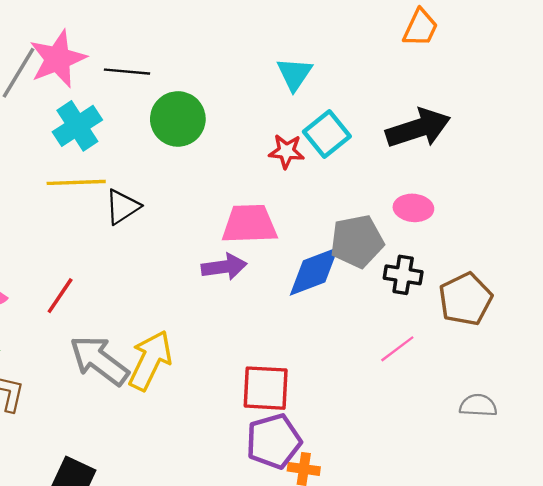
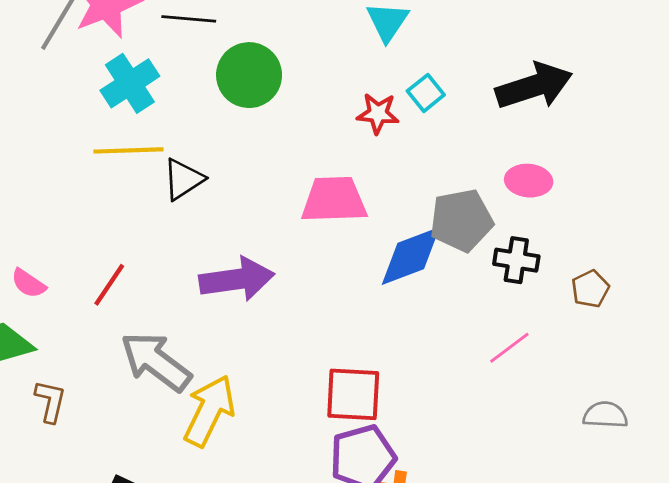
cyan square: (327, 134) -> (426, 93), size x0.7
purple arrow: (224, 267) -> (237, 279), moved, size x1.4
brown pentagon: (465, 299) -> (590, 289), size x0.6
yellow arrow: (150, 360) -> (209, 411), moved

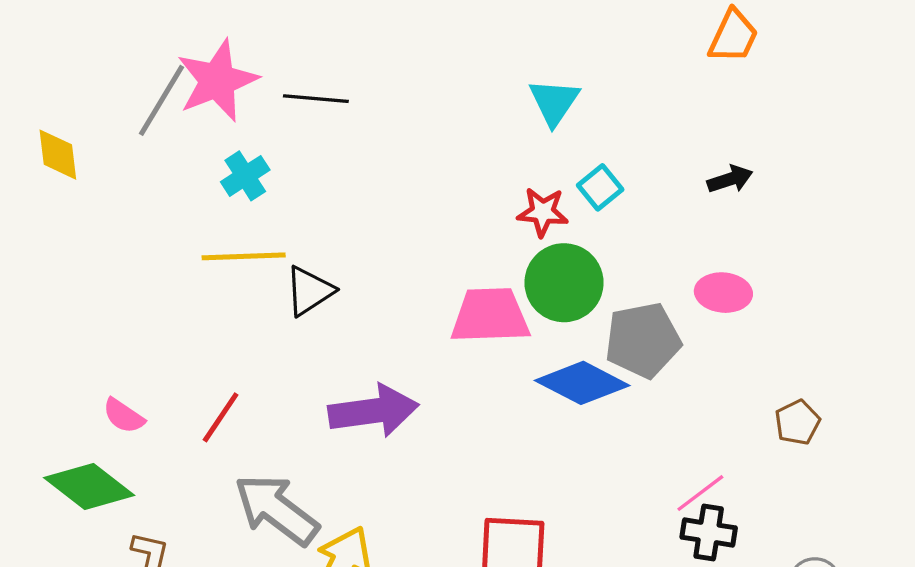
green circle: (249, 75) -> (564, 283), moved
cyan cross: (130, 83) -> (245, 176), size x0.7
black arrow: (534, 86) -> (730, 179), size x0.5
blue diamond: (411, 256) -> (582, 383), turned 48
black cross: (516, 260) -> (709, 532), moved

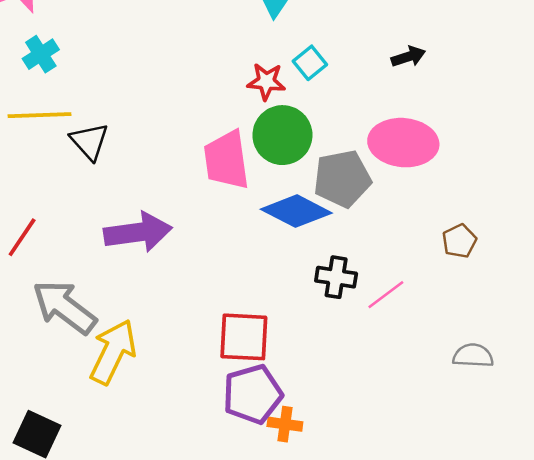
black triangle: (309, 291) -> (89, 141), turned -39
pink ellipse: (723, 293) -> (403, 143), size x1.6
pink trapezoid: (490, 316) -> (226, 160), turned -96
black cross: (709, 532) -> (336, 277), moved

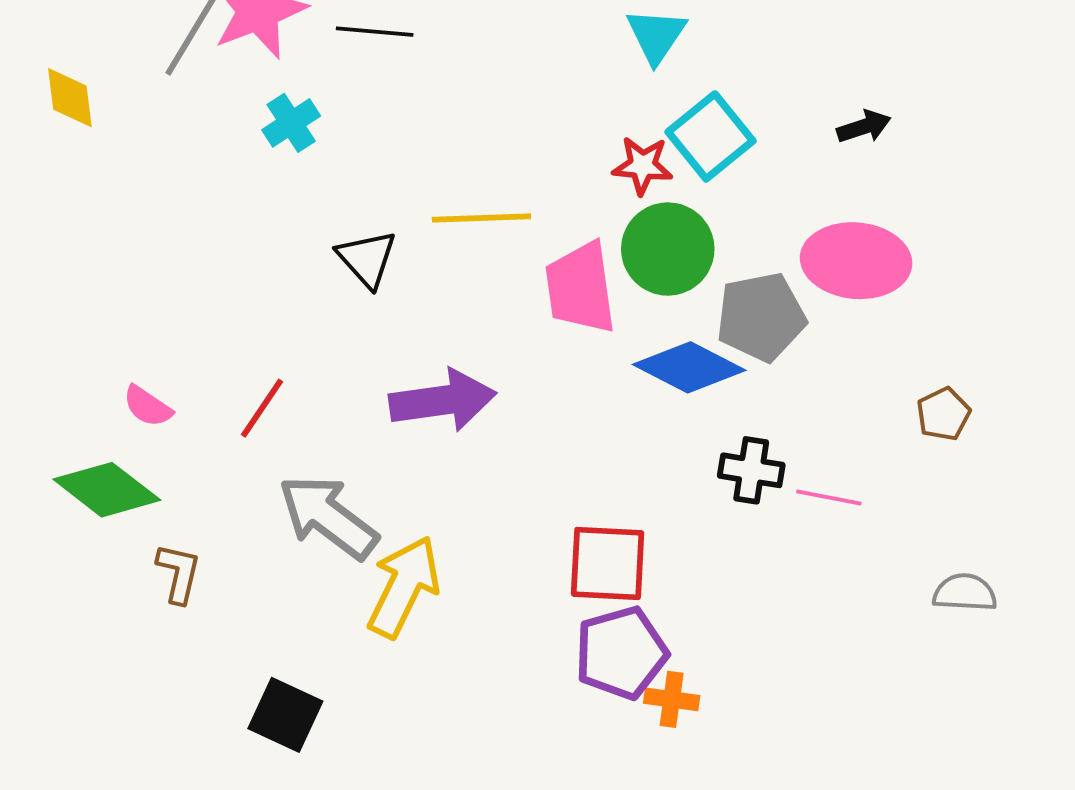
cyan square: (310, 63) -> (710, 136), size x1.6
yellow line: (40, 115) -> (481, 218), moved
pink line: (386, 295) -> (829, 497), turned 48

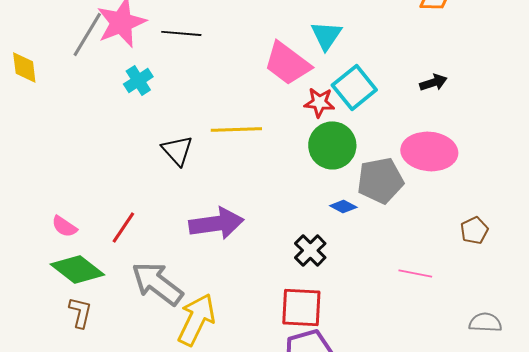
pink trapezoid: (580, 288) -> (287, 63), moved, turned -45
blue diamond: (689, 367) -> (343, 206), size x0.5
black cross: (751, 470) -> (310, 250), moved, turned 36
green diamond: (107, 490) -> (77, 269), moved

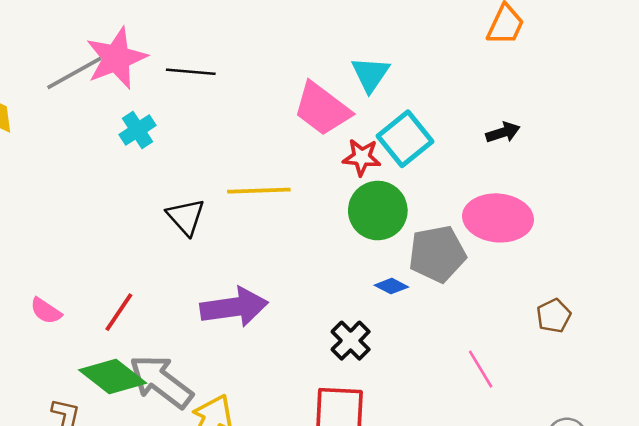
gray line: (87, 34) -> (74, 73), turned 30
green diamond: (77, 269) -> (113, 377), moved
pink line: (415, 273) -> (481, 369), turned 48

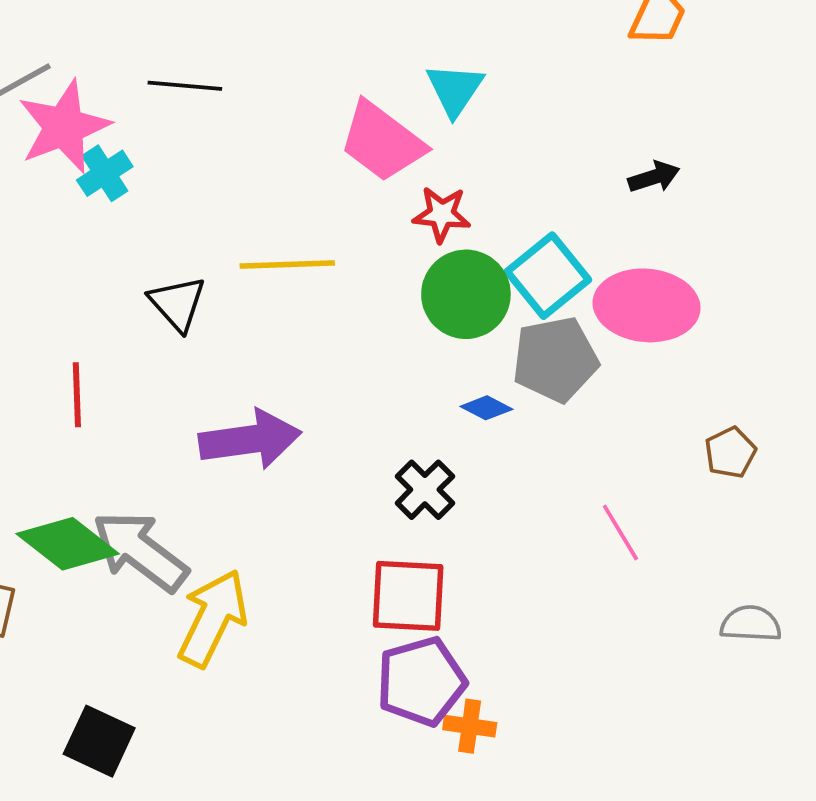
pink star: (116, 58) -> (64, 127), moved
cyan square: (405, 139) -> (548, 276), moved
red line: (119, 312) -> (77, 395), moved, turned -36

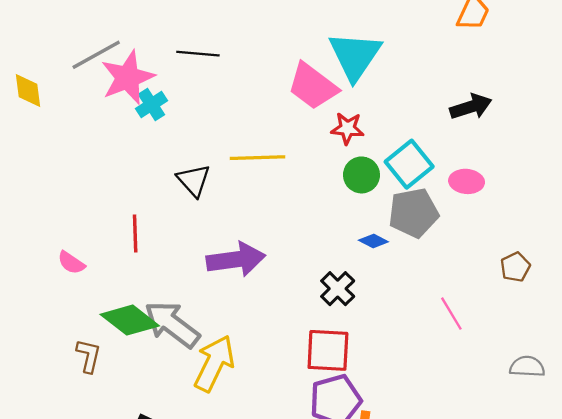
cyan triangle: (455, 89) -> (355, 56), size x1.6
black arrow: (654, 177) -> (471, 107), size x1.4
green circle: (466, 294) -> (361, 175), size x0.7
pink ellipse: (646, 305) -> (467, 181), size x0.6

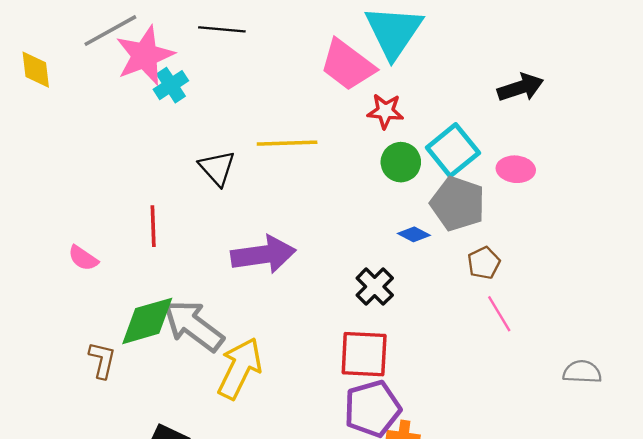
gray pentagon: (413, 213) -> (458, 204), turned 30
brown pentagon: (515, 267) -> (484, 263), moved
green diamond: (130, 320) -> (147, 321), turned -54

